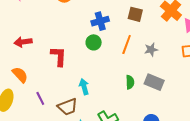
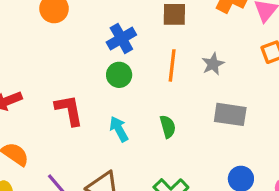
green semicircle: (130, 82) -> (168, 127), moved
cyan arrow: (84, 87) -> (119, 129), moved

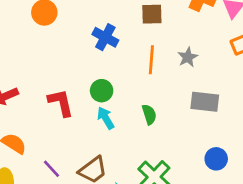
blue cross: (121, 39) -> (105, 37), turned -30
green circle: (119, 75) -> (102, 91), moved

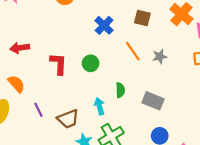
orange line: (151, 60) -> (133, 51), turned -55
gray rectangle: (205, 102) -> (153, 101), moved
cyan arrow: (106, 118) -> (99, 106), moved

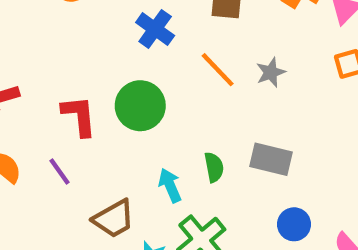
green circle: (91, 63) -> (140, 106), size x1.5
green semicircle: (120, 90) -> (214, 167), moved
purple line: (38, 110) -> (59, 172), moved

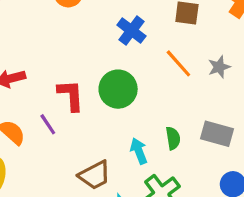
purple line: (59, 172) -> (48, 124), moved

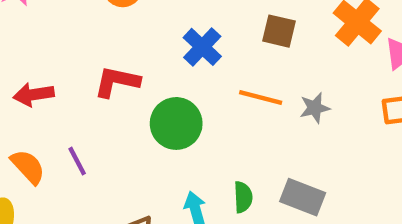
orange line: (178, 63) -> (261, 98), turned -40
red L-shape: (71, 95) -> (117, 82), moved, turned -80

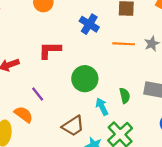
green circle: (176, 123) -> (85, 79), moved
orange semicircle: (28, 167) -> (24, 114), moved

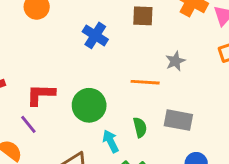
orange line: (124, 44) -> (145, 82), moved
red L-shape: (50, 50) -> (41, 95), moved

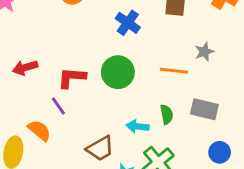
green circle: (89, 105) -> (118, 72), moved
cyan arrow: (111, 141) -> (138, 126), turned -60

